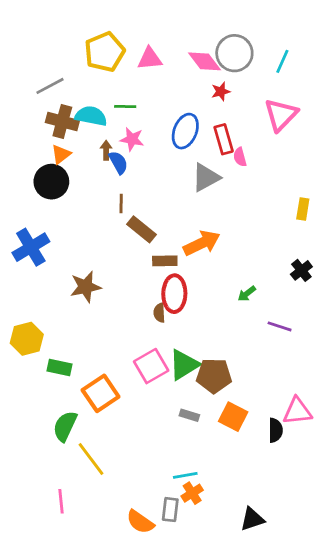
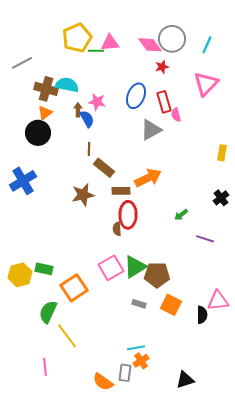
gray line: (50, 86) -> (22, 63), moved
green line: (125, 106) -> (96, 51), moved
brown star: (86, 287) -> (83, 195), moved
yellow hexagon: (27, 339) -> (20, 275), moved

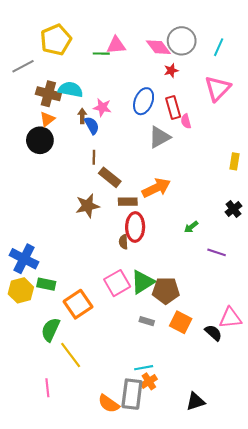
yellow pentagon: (77, 38) -> (56, 40), moved
blue cross: (23, 181) -> (24, 259), moved, turned -32
black semicircle: (202, 315) -> (213, 333), turned -48
gray rectangle: (125, 373) -> (132, 394), size x1.6

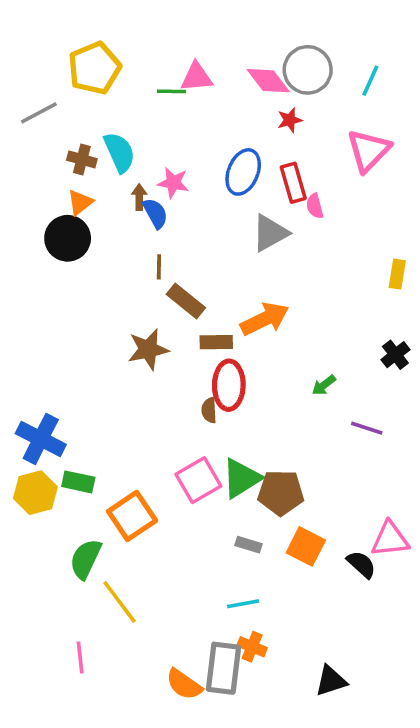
cyan semicircle: (71, 90) -> (120, 152), turned 55
brown cross: (48, 94) -> (82, 159), size x0.7
cyan line: (144, 368) -> (243, 604), moved
orange cross: (149, 381) -> (252, 647), turned -35

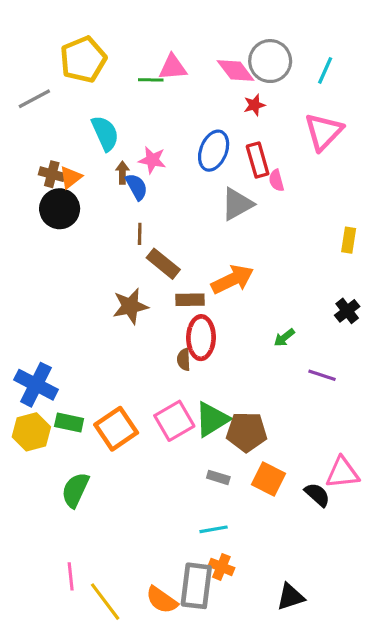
brown cross: (82, 159) -> (52, 174), moved
orange square: (132, 516) -> (116, 429), moved
yellow line: (120, 602) -> (105, 602), moved

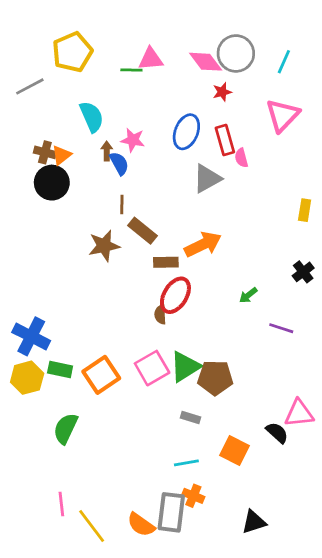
brown star: (130, 306) -> (104, 246), moved
red ellipse: (201, 338) -> (175, 295), turned 30
orange square: (269, 479) -> (234, 450), moved

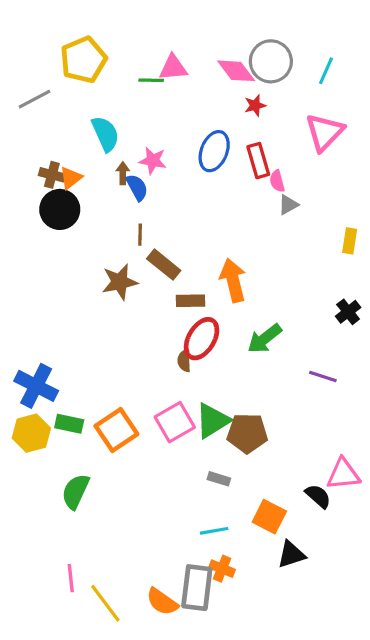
gray triangle: (207, 178) -> (288, 205), moved, size x0.6
orange arrow: (203, 244) -> (233, 280), turned -78
green arrow: (248, 295) -> (265, 339), moved, size x1.6
black triangle: (254, 522) -> (291, 554), moved

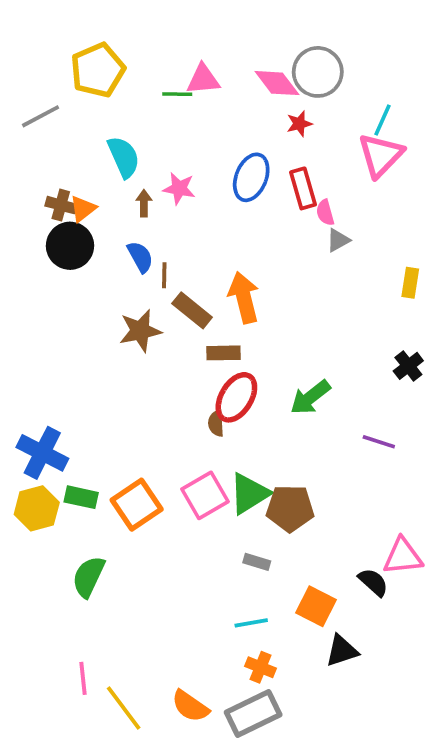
cyan line: (326, 71) -> (382, 120), moved
blue semicircle: (137, 187) -> (140, 257), moved
orange arrow: (233, 280) -> (244, 298), moved
gray rectangle: (197, 588) -> (253, 714), moved, turned 57

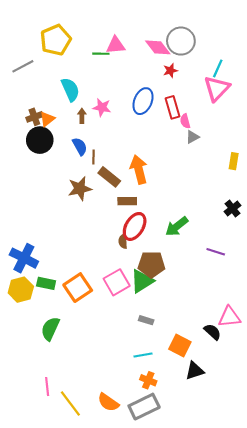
brown cross: (61, 205) -> (34, 117), turned -35
brown pentagon: (290, 508) -> (151, 264), moved

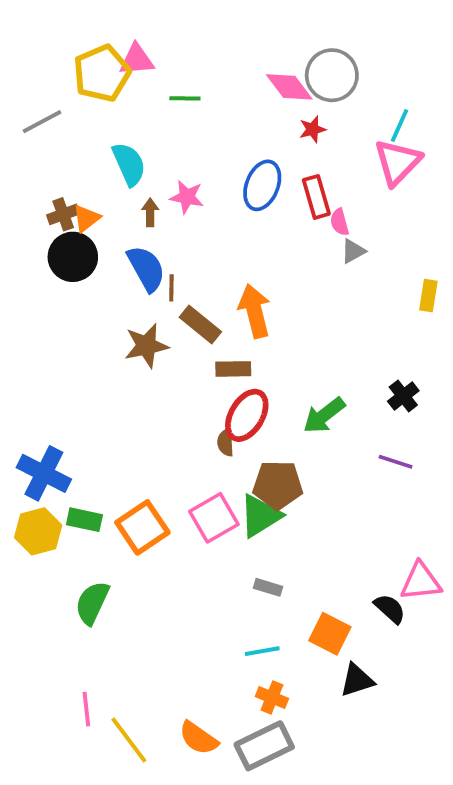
pink triangle: (116, 45) -> (137, 60), moved
blue semicircle: (80, 146) -> (146, 268), size x1.4
black cross: (233, 209) -> (403, 396), moved

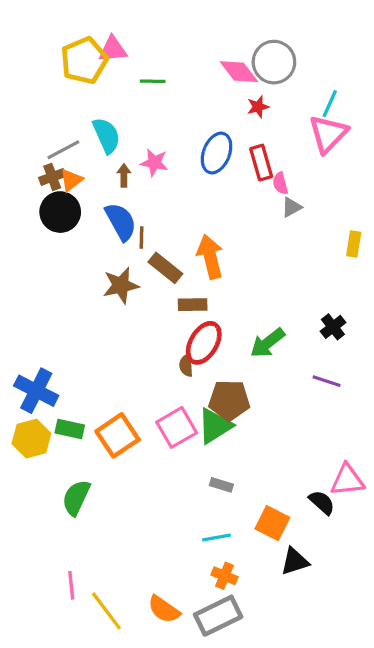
gray line: (42, 122) -> (63, 150), moved

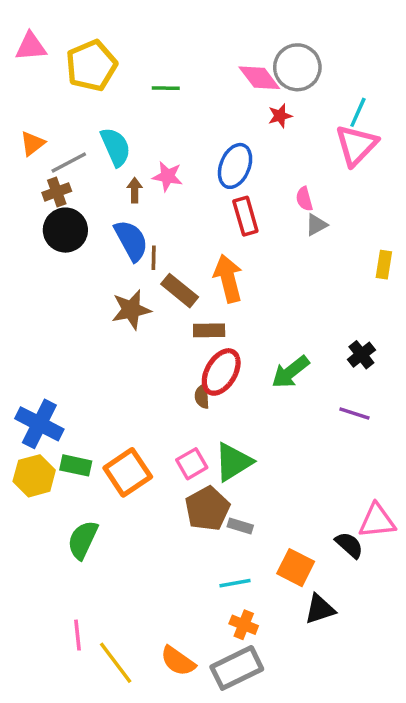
pink triangle: (113, 49) -> (31, 47), moved
red rectangle: (261, 163) -> (245, 216), moved
orange triangle: (71, 180) -> (32, 143), moved
brown pentagon: (229, 400) -> (207, 509), moved, turned -30
pink square: (177, 427) -> (192, 464), size x0.7

